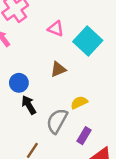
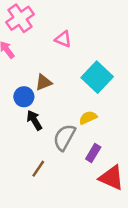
cyan square: (88, 41) -> (97, 77), moved
brown triangle: (58, 69) -> (43, 82), moved

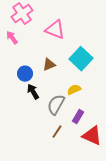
pink triangle: (63, 39) -> (55, 30), size x1.5
brown triangle: (43, 82) -> (49, 65), moved
brown line: (38, 169) -> (57, 132), moved

